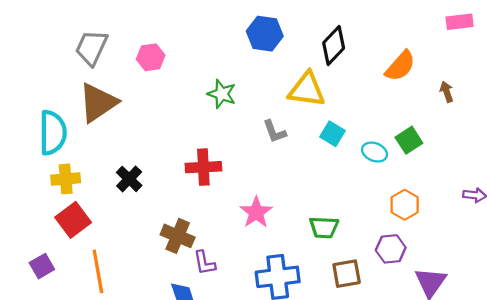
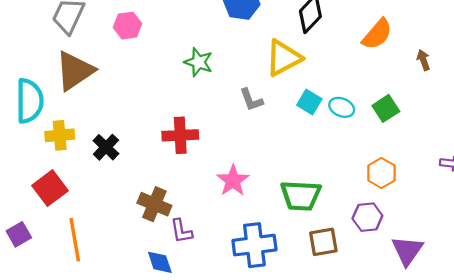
yellow triangle: (307, 90) -> (284, 58), turned -36
cyan ellipse: (375, 152) -> (342, 107), moved
yellow cross: (66, 179) -> (60, 135), moved
green trapezoid: (324, 227) -> (301, 196), size x1.4

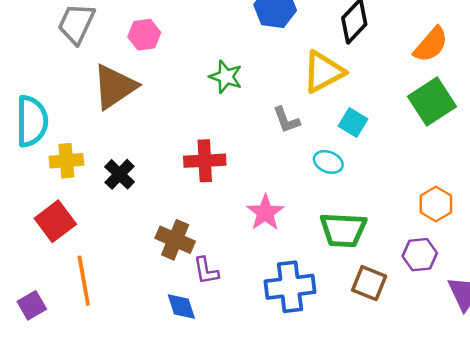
brown triangle: (75, 71) -> (115, 87), moved
cyan ellipse: (342, 107) -> (328, 162), moved
green square: (386, 108) -> (432, 101), moved, size x1.5
purple square: (19, 234) -> (32, 305), moved
brown square: (323, 242) -> (369, 283), turned 32

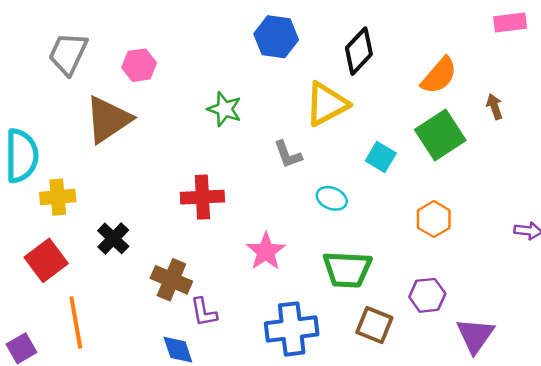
cyan square: (353, 122) -> (381, 157), moved
black cross: (120, 174) -> (113, 238), moved
orange hexagon: (436, 204) -> (434, 219), moved

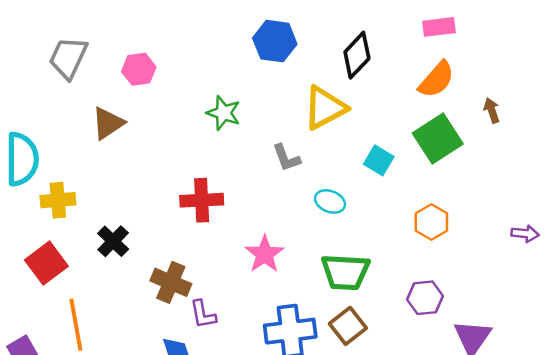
pink rectangle: (510, 23) -> (439, 27), moved
brown triangle: (108, 120) -> (108, 123), size x0.7
brown square: (374, 325) -> (348, 326), moved, turned 30

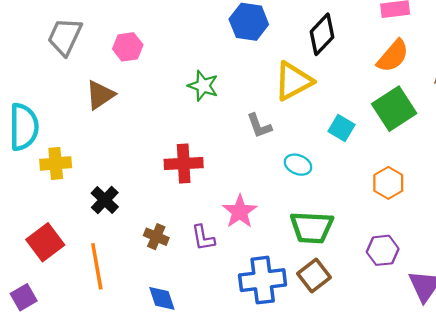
red square: (46, 263) -> (45, 242), moved
brown cross: (171, 282) -> (156, 237), size x0.7
purple L-shape: (203, 314) -> (203, 238), moved
orange line: (76, 325) -> (97, 266), moved

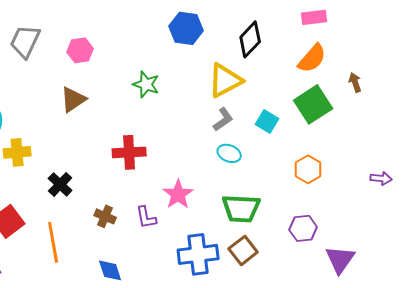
brown triangle: (100, 95) -> (73, 99), moved
gray L-shape: (259, 126) -> (223, 119), moved, turned -105

